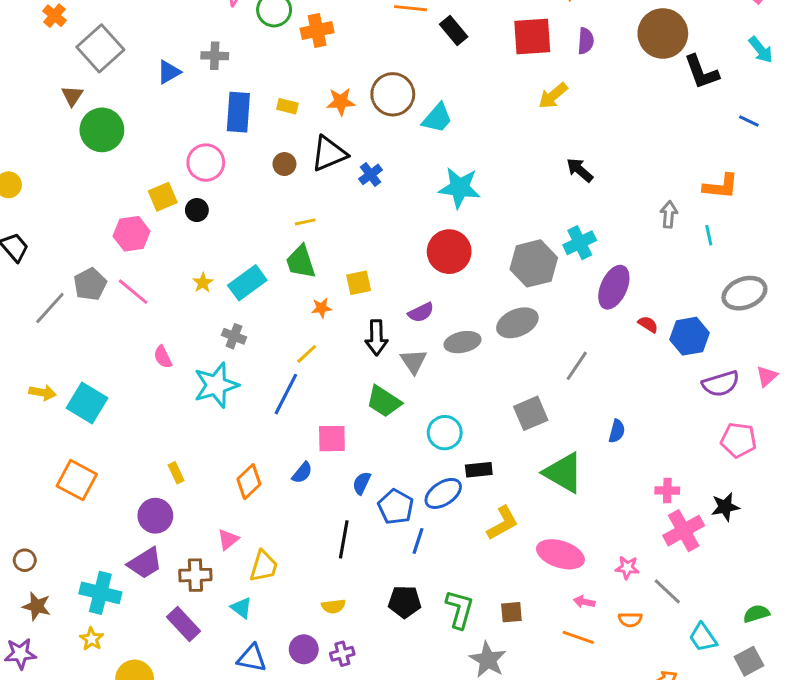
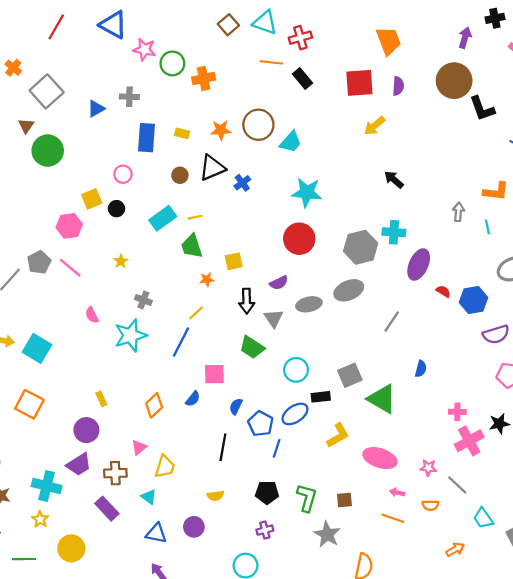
pink circle: (206, 163) -> (123, 174), size x0.7
cyan cross: (580, 243) -> (394, 232), turned 30
cyan rectangle: (247, 283) -> (163, 218), moved
gray square: (531, 413) -> (350, 375), moved
purple cross: (342, 654) -> (265, 530), moved

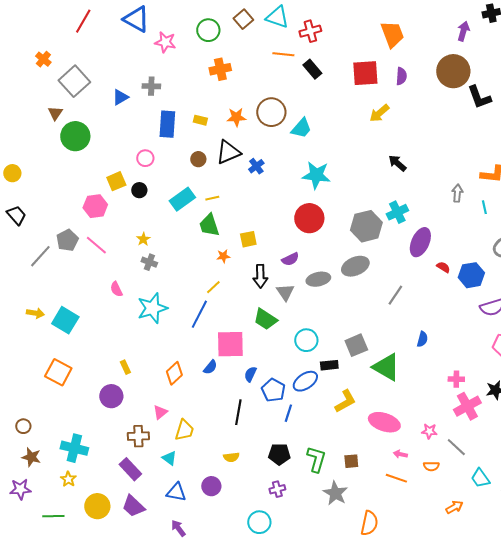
green circle: (172, 63) -> (208, 30), moved
cyan cross: (394, 232) -> (397, 212), turned -30
gray cross: (143, 300) -> (149, 262), moved
pink square: (214, 374) -> (230, 344), size x1.4
purple trapezoid: (79, 464) -> (133, 506), moved, turned 75

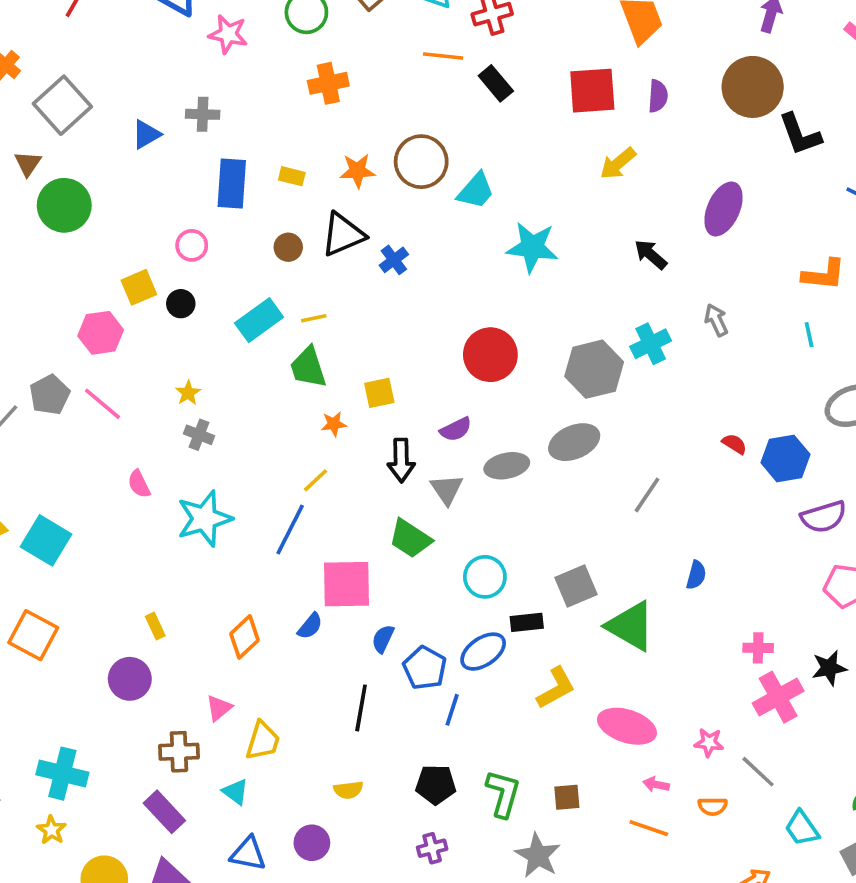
cyan star: (316, 175) -> (532, 247), moved
gray arrow: (457, 193) -> (716, 320), moved, turned -30
purple ellipse: (420, 242) -> (723, 209), moved

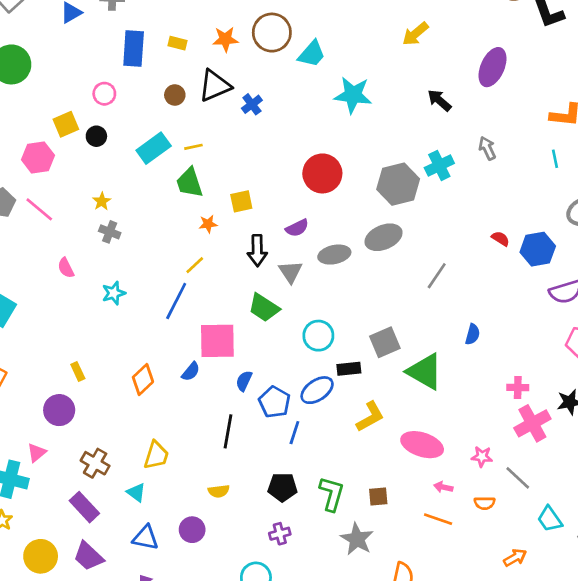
cyan star: (204, 519) -> (114, 293), size x0.6
pink triangle: (219, 708) -> (37, 453), moved
brown cross: (179, 752) -> (95, 463), turned 32

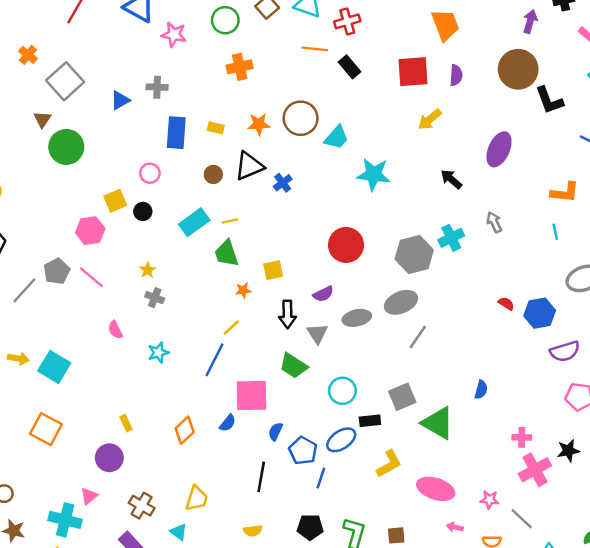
gray line: (437, 276) -> (418, 337), moved

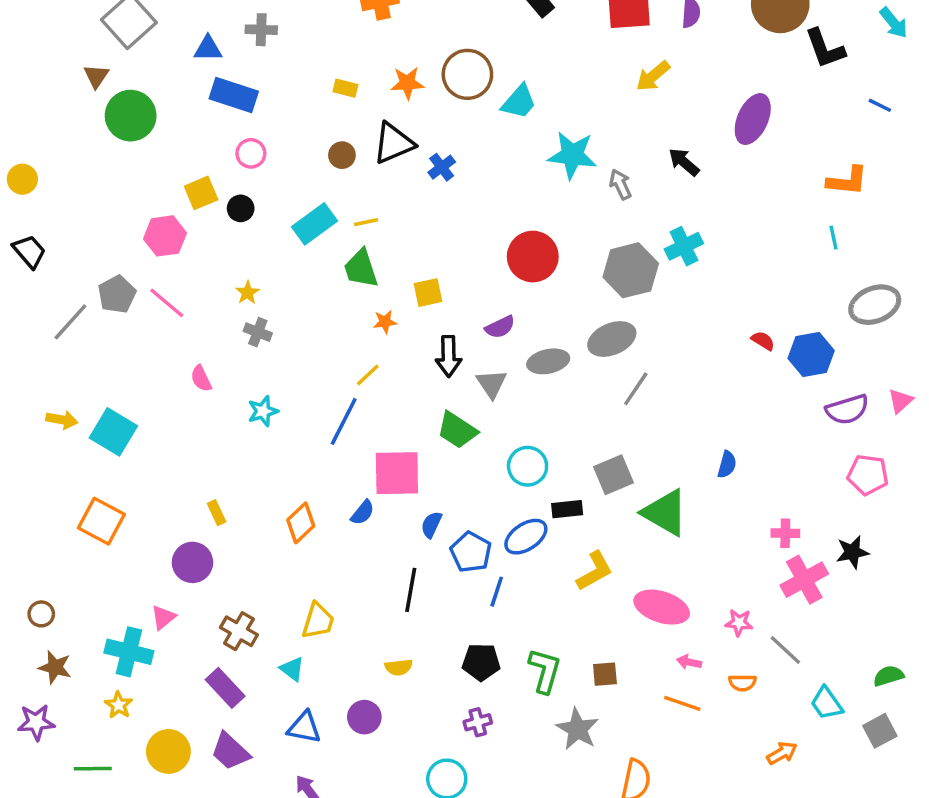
blue triangle: (120, 100) -> (208, 49), turned 30
blue rectangle: (176, 133) -> (234, 95), moved, turned -76
gray arrow: (494, 222) -> (620, 184), moved

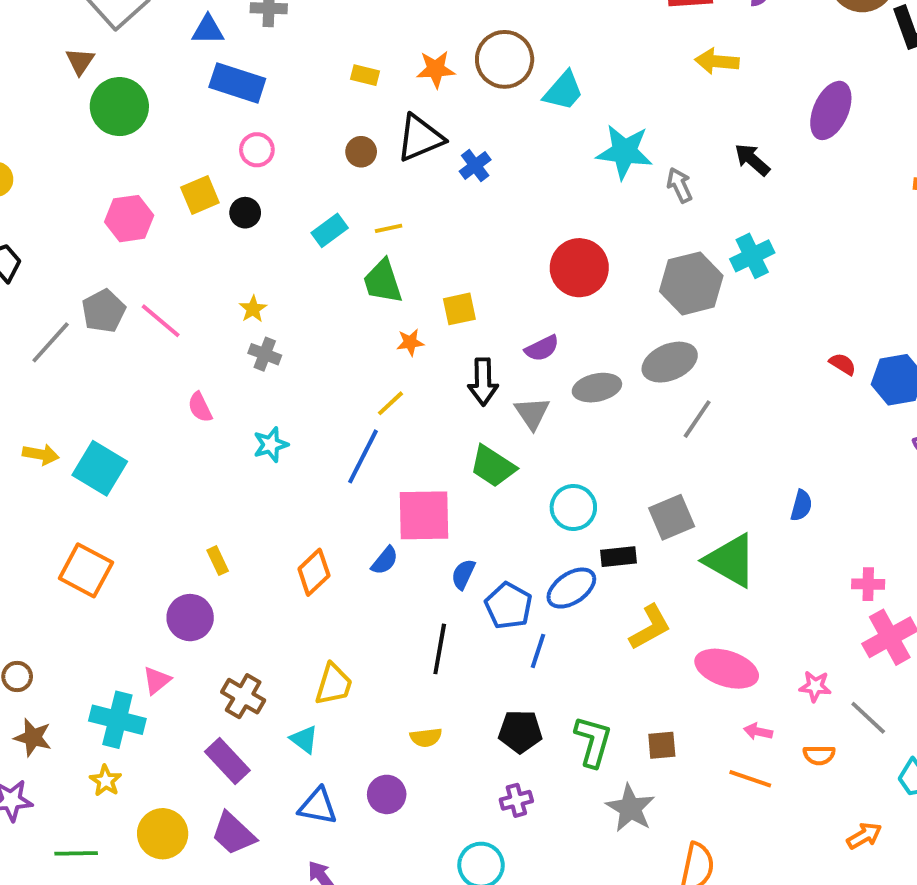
yellow arrow: (653, 76) -> (717, 61), turned 45
cyan rectangle: (314, 224) -> (330, 230), size x0.7
pink hexagon: (165, 236) -> (129, 219), moved

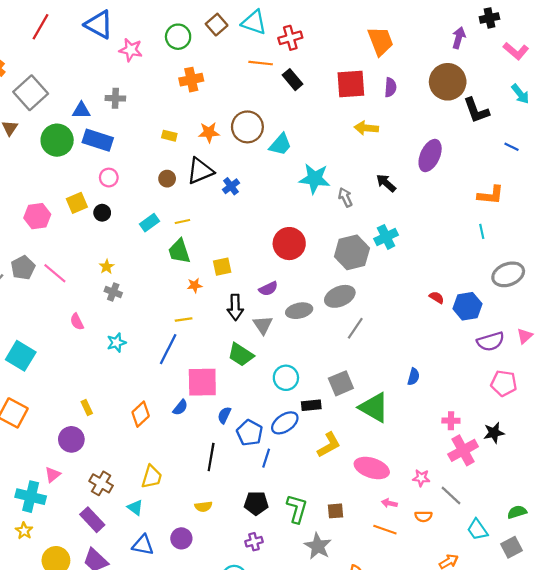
green circle: (119, 107) -> (57, 140), moved
yellow line: (391, 403) -> (184, 319), turned 35

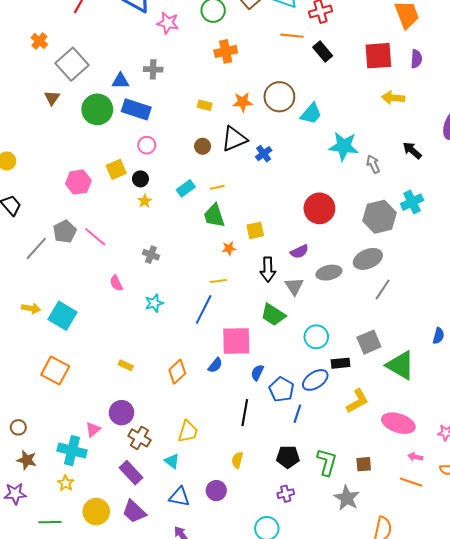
yellow star: (107, 267) -> (145, 201), moved
yellow rectangle: (87, 407) -> (126, 365), turned -40
purple circle: (71, 439) -> (121, 413), moved
yellow semicircle: (203, 507) -> (237, 460), turned 112

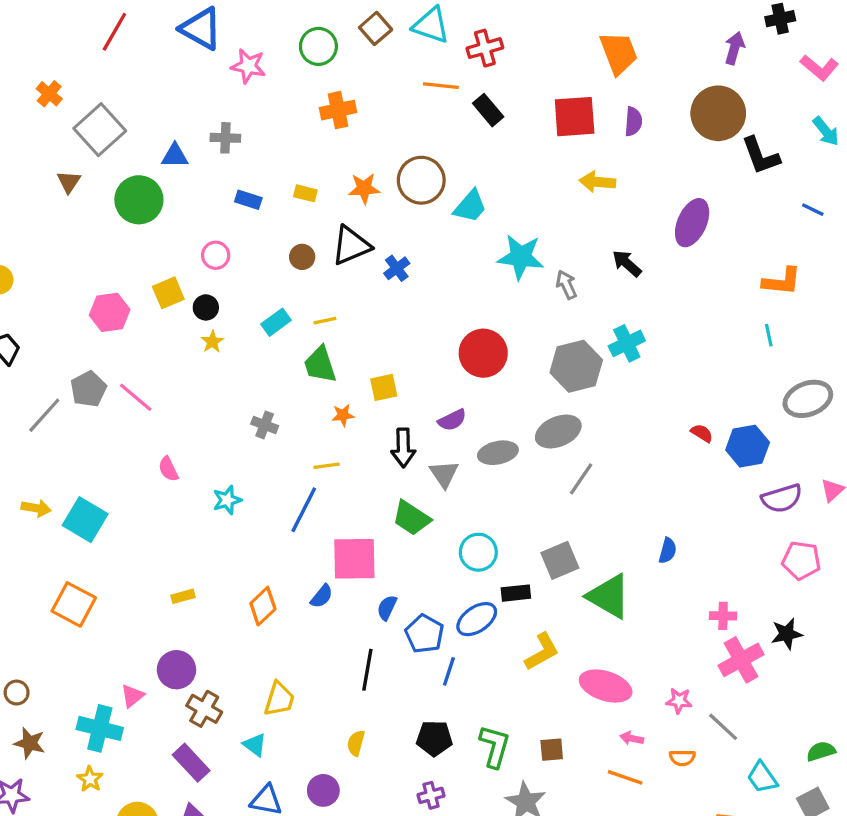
blue rectangle: (136, 109) -> (248, 200), moved, size x0.6
gray cross: (151, 255) -> (265, 425), moved
yellow rectangle: (126, 365) -> (183, 596), turned -40

